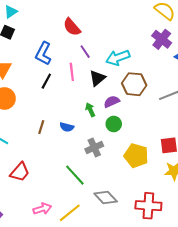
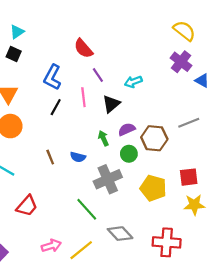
cyan arrow: (118, 58) -> (133, 82), size x0.7
brown hexagon: (134, 84) -> (154, 138), moved
brown line: (41, 127) -> (50, 157), turned -40
gray cross: (94, 147) -> (108, 179), size x1.4

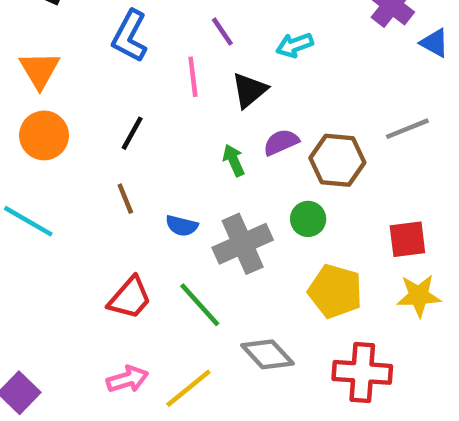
black line: (56, 107) -> (132, 133), moved
green circle: (129, 154) -> (308, 219), moved
blue semicircle: (78, 157) -> (182, 226), moved
yellow pentagon: (153, 188) -> (335, 291), moved
red trapezoid: (27, 206) -> (130, 298), moved

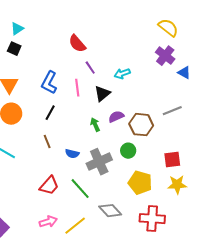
blue L-shape: (130, 36) -> (49, 83), moved

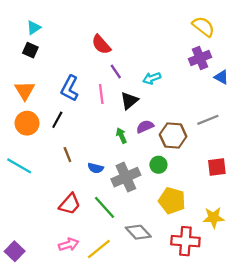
purple cross: (165, 56) -> (200, 58), turned 30
black line: (50, 113) -> (57, 120), moved
red square: (172, 160) -> (217, 167), moved
yellow star: (177, 185) -> (214, 218), moved

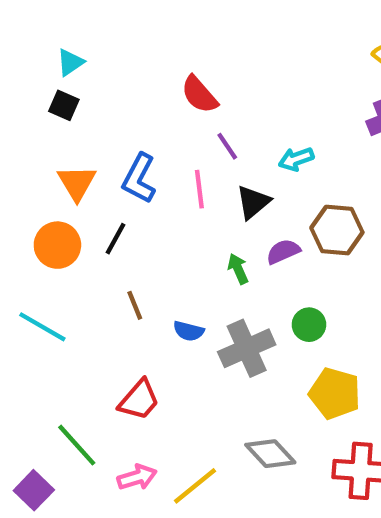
orange triangle: (25, 91) -> (77, 183), moved
brown hexagon: (173, 136) -> (337, 230), moved
green line: (105, 207) -> (77, 445), moved

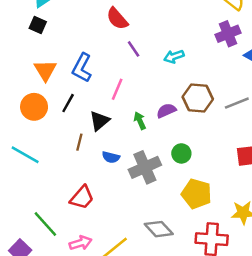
pink line: (199, 189) -> (117, 89), moved, turned 30
black triangle: (253, 202) -> (100, 121), moved
brown line: (135, 305) -> (79, 142), turned 36

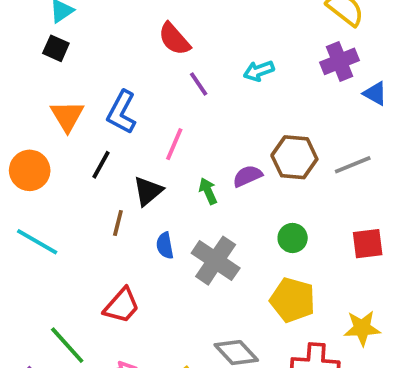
cyan arrow: (174, 56) -> (259, 71), moved
orange circle: (34, 107) -> (30, 170), moved
green circle: (181, 153) -> (293, 238), moved
blue semicircle: (111, 157) -> (165, 246), turned 66
gray cross: (145, 167) -> (216, 261), turned -32

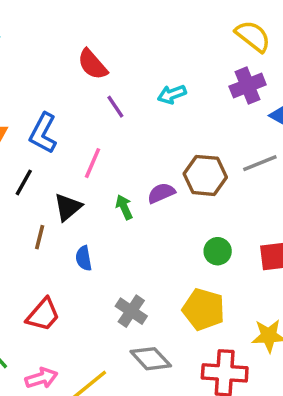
gray line: (353, 165) -> (260, 163), moved
green circle: (293, 238) -> (218, 251), moved
gray cross: (216, 261) -> (131, 311), moved, size x0.7

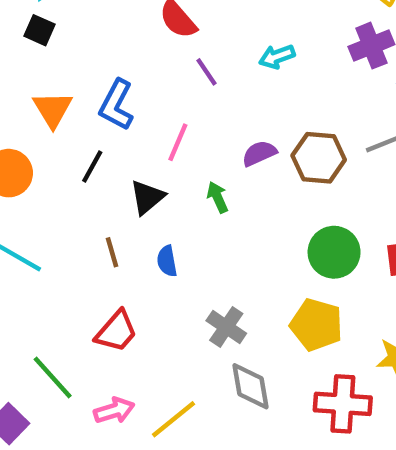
purple semicircle: (161, 193) -> (259, 153), moved
brown line: (40, 237) -> (112, 252), moved, turned -30
green circle: (218, 251) -> (334, 252), size x1.5
gray diamond: (151, 359) -> (250, 386), turned 33

